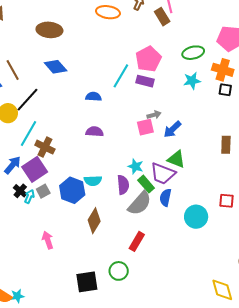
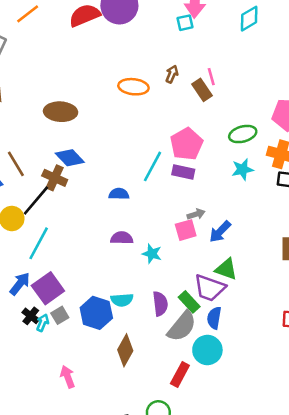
brown cross: (45, 147) -> (55, 178), moved
cyan star: (136, 166) -> (152, 254), moved
cyan circle: (196, 217) -> (207, 350), moved

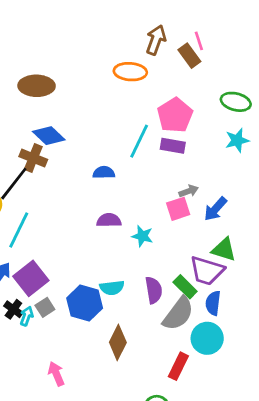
brown arrow: (172, 74) -> (156, 40), size x1.5
orange ellipse: (133, 87) -> (130, 72), moved
green ellipse: (243, 134) -> (236, 102), turned 32

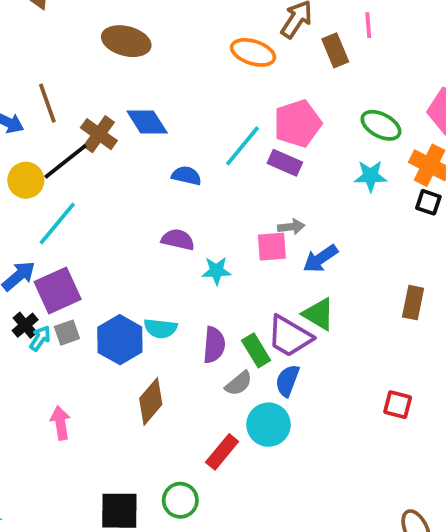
pink line: (199, 41) -> (368, 25), moved
blue diamond: (49, 136) -> (147, 122), moved
cyan star: (142, 236) -> (216, 271), turned -30
gray semicircle: (178, 314) -> (239, 383), size x0.6

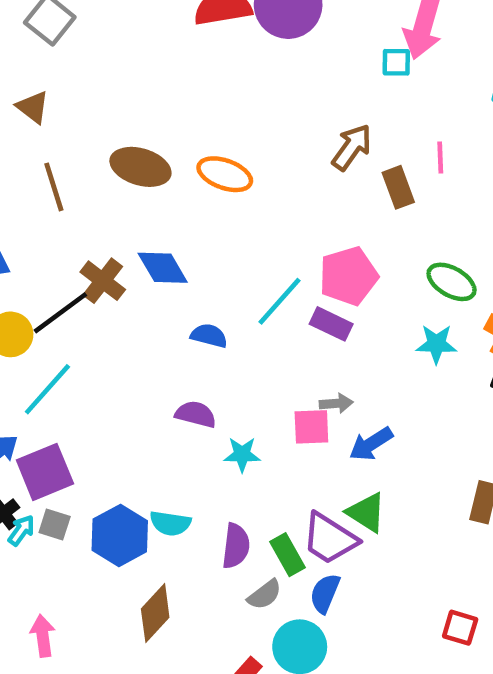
orange ellipse: (253, 52) -> (225, 174), moved
brown line: (47, 103) -> (54, 187), moved
gray square: (67, 333) -> (55, 524), turned 35

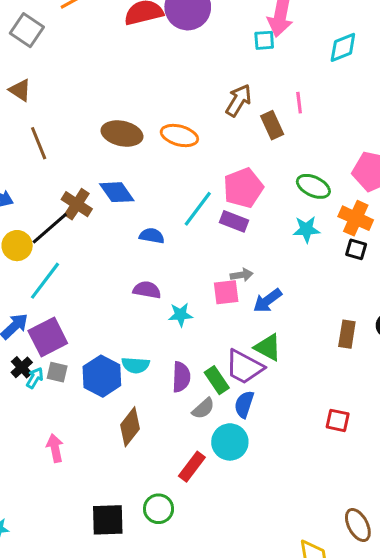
brown ellipse: (140, 167) -> (122, 133), moved
orange ellipse: (225, 174) -> (179, 136), moved

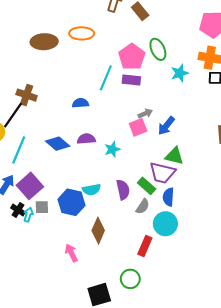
green ellipse: (313, 186) -> (158, 49), moved, turned 55
blue diamond: (117, 192) -> (58, 144), moved
pink arrow: (55, 448) -> (71, 253), moved

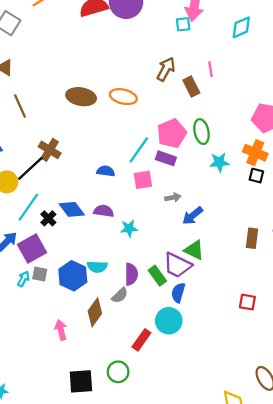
pink square: (138, 127) -> (143, 180), moved
gray semicircle: (143, 206) -> (120, 295), moved
black cross: (18, 210) -> (48, 218), moved

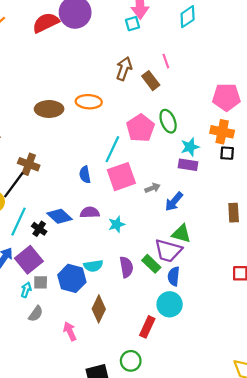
purple rectangle: (166, 158) -> (188, 165), moved
blue semicircle: (106, 171) -> (85, 175), turned -98
pink square: (143, 180) -> (121, 177), size x1.5
gray semicircle: (120, 295) -> (36, 314), moved

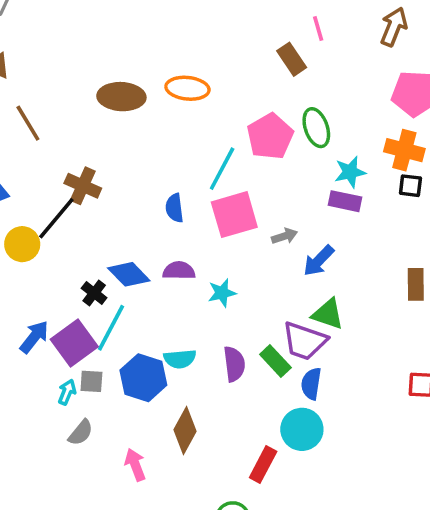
brown arrow: (124, 69) -> (394, 27), moved
cyan line: (18, 222) -> (111, 328), moved

